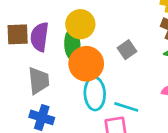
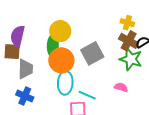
brown square: (18, 34) -> (12, 52), moved
purple semicircle: (40, 37) -> (18, 36), moved
gray square: (127, 50) -> (92, 53), size x1.6

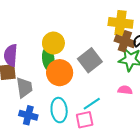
yellow cross: (127, 23) -> (121, 23), size x1.6
cyan ellipse: (65, 83) -> (59, 110), moved
cyan line: (87, 95) -> (92, 104), turned -48

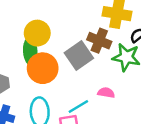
brown cross: (125, 41) -> (99, 41), moved
pink semicircle: (125, 90) -> (106, 93), moved

